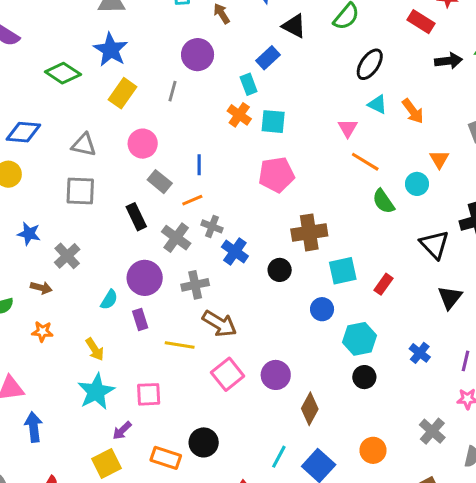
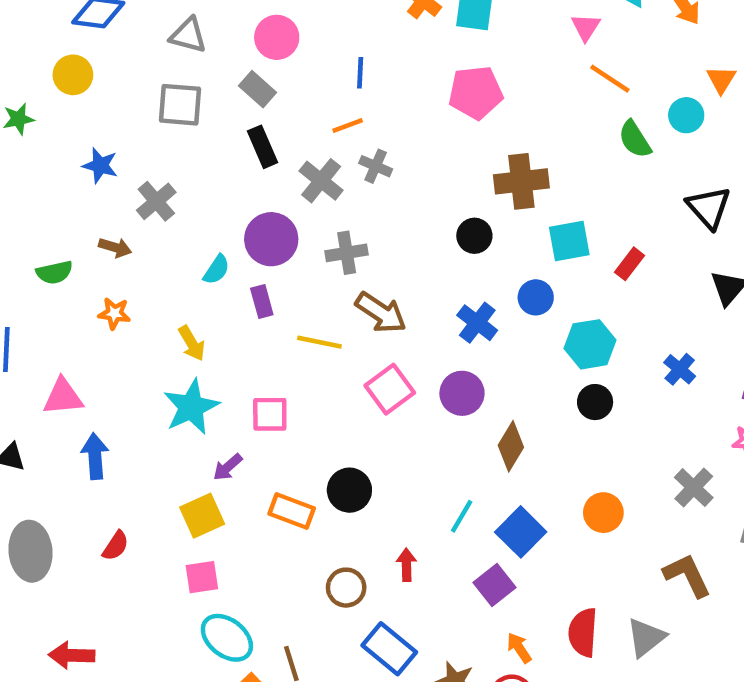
gray rectangle: (160, 182) -> (258, 89), moved
blue cross: (235, 252) -> (477, 323), moved

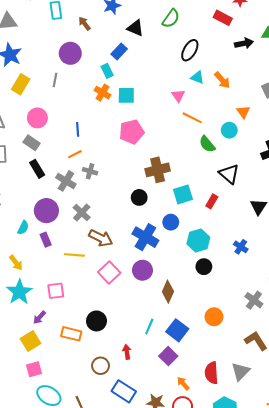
black triangle: (709, 207) -> (229, 174), moved
gray cross: (347, 253) -> (82, 213), turned -30
blue cross: (477, 323) -> (145, 237), size x1.4

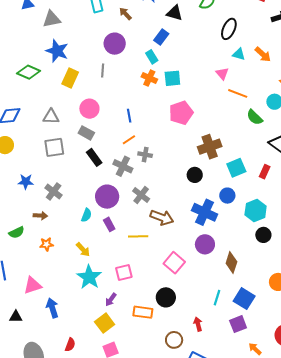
pink square: (109, 272) -> (174, 263), moved
purple square: (168, 356) -> (238, 324), turned 30

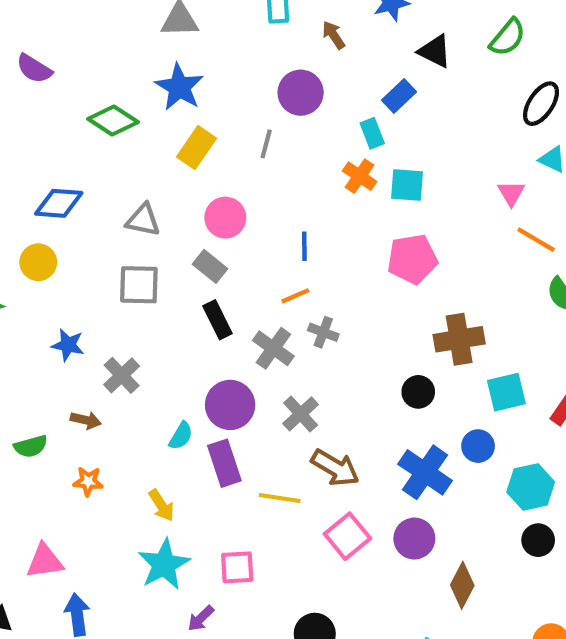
purple rectangle: (109, 224) -> (224, 463), size x1.5
pink square: (174, 263) -> (347, 536), moved

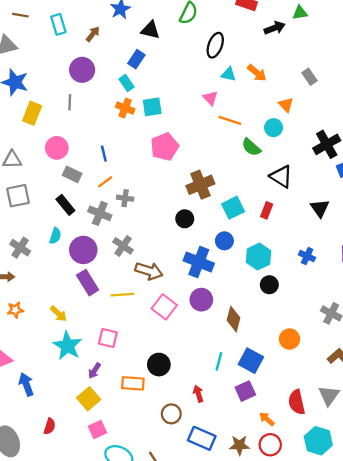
brown arrow: (334, 35) -> (93, 34), turned 84
gray rectangle: (210, 266) -> (72, 174), moved
cyan semicircle: (181, 436) -> (55, 236), moved
pink square: (237, 567) -> (108, 338), turned 30

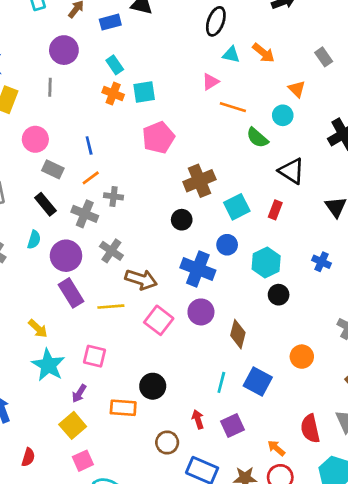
blue rectangle: (136, 59) -> (110, 22), moved, turned 42
pink triangle: (210, 98) -> (210, 82), turned 42
purple square: (245, 391) -> (233, 426), moved

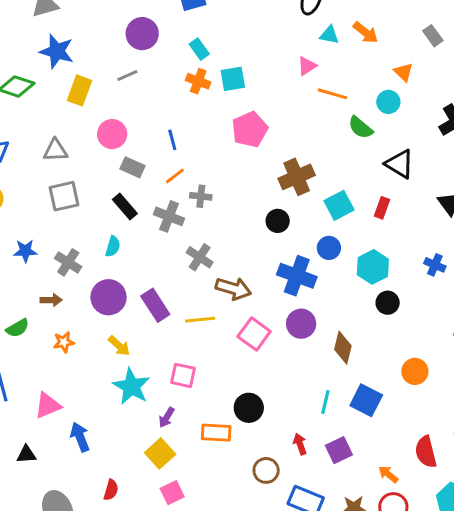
gray line: (50, 87) -> (127, 75), turned 66
purple circle: (66, 256) -> (109, 297), moved

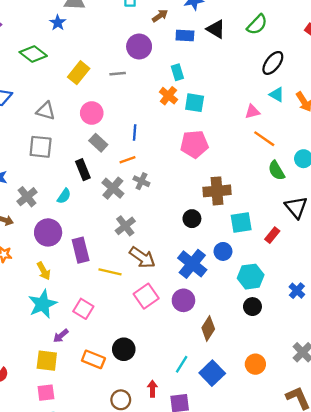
blue star: (57, 51) -> (58, 23), moved, size x0.6
yellow square: (160, 453) -> (47, 361), turned 30

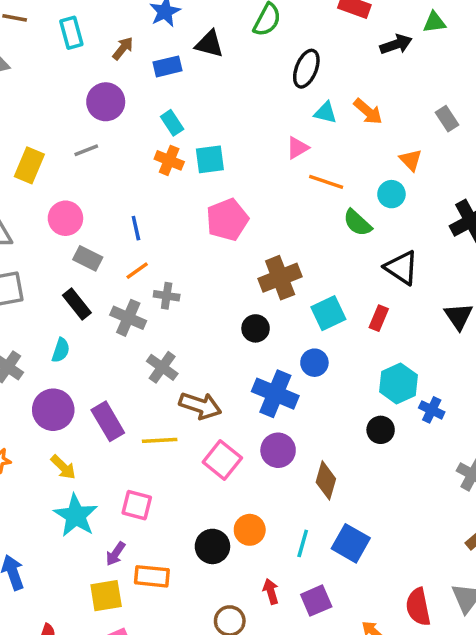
cyan hexagon: (251, 277) -> (398, 383), moved
blue cross: (297, 291) -> (432, 410), moved
orange rectangle: (93, 359) -> (152, 576), moved
orange circle: (255, 364) -> (250, 530), moved

